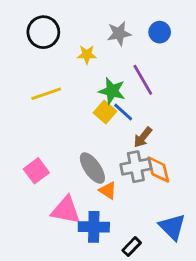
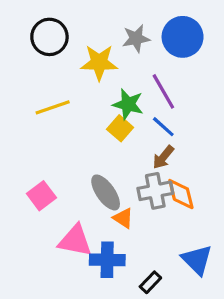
blue circle: (160, 32) -> (183, 37), size x1.6
yellow star: (87, 55) -> (99, 63), size x1.6
blue line: (123, 112) -> (163, 127), moved

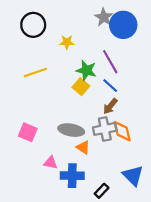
gray star: (136, 38) -> (104, 17), moved, turned -30
yellow star: (99, 63) -> (67, 42), size x0.6
gray ellipse: (106, 192) -> (71, 130), turned -45
pink square: (41, 196) -> (28, 132), turned -30
pink triangle: (75, 241) -> (51, 163), size x0.6

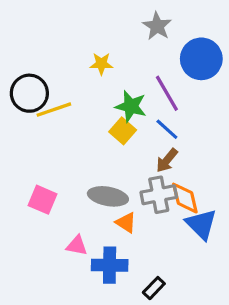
black circle: (33, 25) -> (29, 93), moved
blue circle: (123, 25) -> (201, 59), moved
blue triangle: (133, 176) -> (201, 224), moved

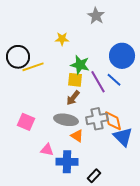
blue circle: (201, 59) -> (122, 56), moved
purple line: (167, 93) -> (98, 82), moved
blue line: (167, 129) -> (114, 80), moved
yellow square: (123, 131) -> (75, 80), turned -35
brown arrow: (167, 160) -> (73, 98), moved

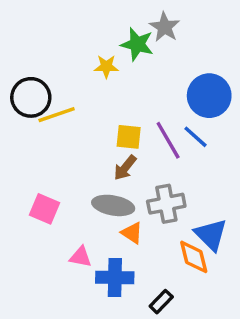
green star: (80, 65) -> (137, 44), moved
orange diamond: (113, 121) -> (194, 257), moved

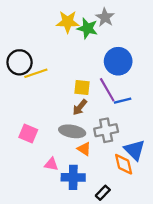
yellow star: (106, 67) -> (68, 22), moved, size x1.5
blue circle: (209, 96) -> (118, 61), moved
blue line: (195, 137) -> (123, 101), moved, turned -56

